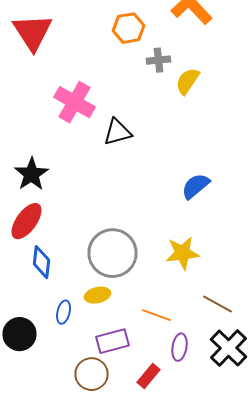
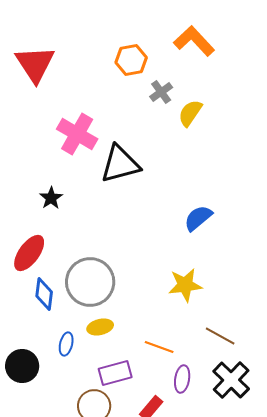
gray cross: (158, 60) -> (161, 92), turned -30
black triangle: (118, 132) -> (120, 164), size x1.4
black star: (32, 174) -> (51, 198), moved, size x0.7
gray circle: (112, 253) -> (90, 282), moved

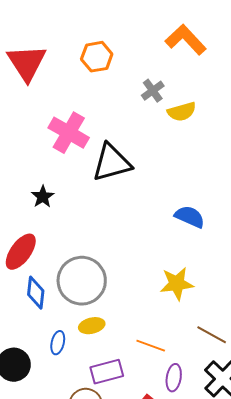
orange hexagon: (131, 60) -> (97, 57), moved
yellow semicircle: (190, 113) -> (182, 112), turned -140
blue semicircle: (198, 218) -> (190, 217), turned 64

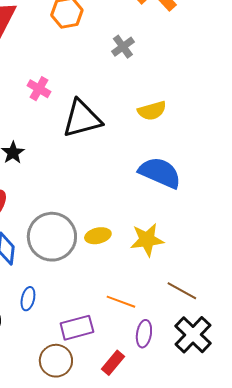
yellow semicircle: (182, 112) -> (152, 111), moved
pink cross: (69, 133) -> (39, 89), size x0.6
blue semicircle: (190, 217) -> (160, 173), size x1.4
yellow ellipse: (92, 326) -> (98, 236), moved

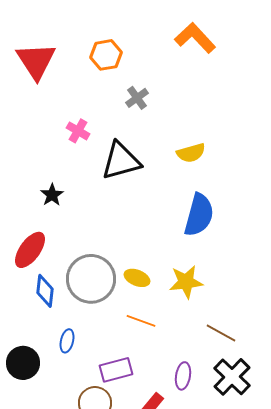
gray cross: (123, 47) -> (137, 98), moved
blue semicircle: (160, 173) -> (199, 215), turned 81
yellow ellipse: (98, 236) -> (137, 278), turned 35
orange line: (121, 302) -> (141, 321), moved

